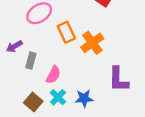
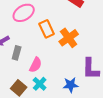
blue star: (84, 98) -> (71, 85), moved

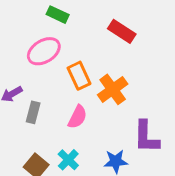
pink semicircle: (36, 65) -> (77, 117), moved

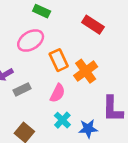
gray rectangle: (33, 112) -> (22, 89), turned 49
cyan cross: (68, 160) -> (62, 120), moved

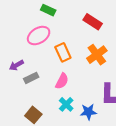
orange cross: (86, 71) -> (97, 55), moved

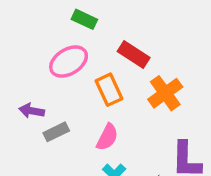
red rectangle: (93, 22) -> (134, 54), moved
purple arrow: (16, 65) -> (32, 111), turned 40

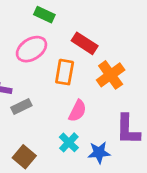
orange rectangle: (109, 90) -> (65, 72), turned 35
pink semicircle: (107, 137) -> (77, 111), moved

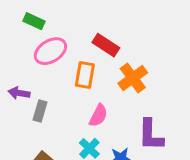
green rectangle: (44, 15) -> (34, 21), moved
gray rectangle: (21, 107) -> (40, 111), turned -48

